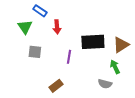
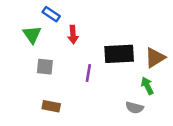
brown rectangle: (56, 86) -> (51, 106), moved, turned 48

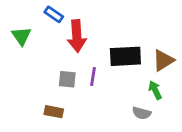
green triangle: (32, 35) -> (21, 36), moved
red arrow: (73, 35) -> (77, 36), size x1.6
gray square: (45, 67) -> (67, 79), moved

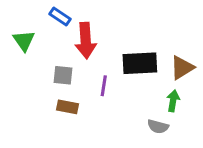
gray square: (67, 79) -> (63, 75), moved
green arrow: (155, 90) -> (173, 101), turned 36
brown rectangle: (54, 112) -> (68, 107), moved

